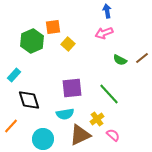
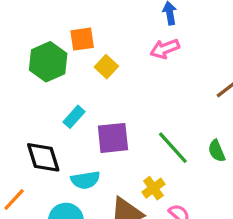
green semicircle: (120, 60) -> (217, 151), moved, turned 40
cyan rectangle: (14, 75) -> (74, 117), moved
cyan semicircle: (65, 114) -> (85, 180), moved

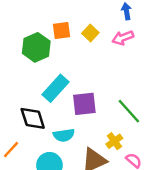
yellow square: (106, 67) -> (90, 33), moved
cyan rectangle: (74, 117) -> (55, 88), size x1.6

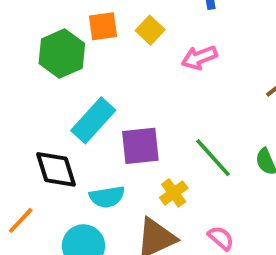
pink arrow: (123, 38) -> (199, 58), moved
yellow cross: (114, 141) -> (174, 193), moved

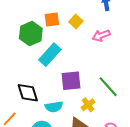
cyan rectangle: (93, 120) -> (50, 55), moved

